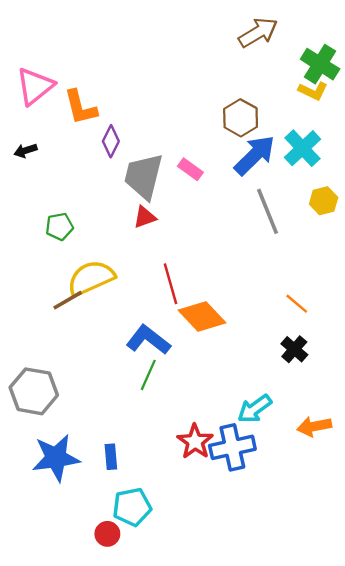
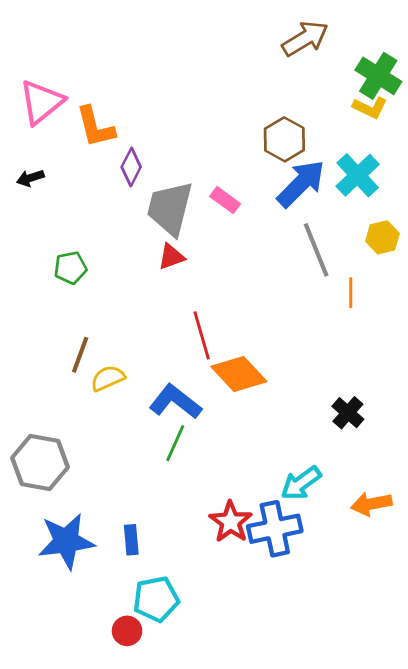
yellow semicircle: (91, 278) -> (108, 378), moved, size x0.6
brown line: (68, 300) -> (80, 355), turned -40
orange line: (297, 304) -> (351, 293), moved, turned 50

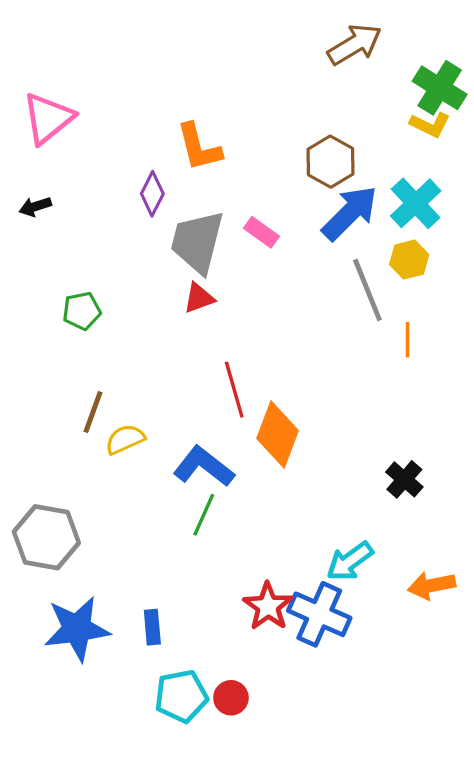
orange L-shape: (95, 127) -> (199, 147), moved
yellow hexagon: (382, 237) -> (409, 260), moved
orange diamond: (239, 374) -> (278, 435), turned 64
blue cross: (275, 529) -> (319, 614), turned 36
red circle: (127, 631) -> (231, 698), moved

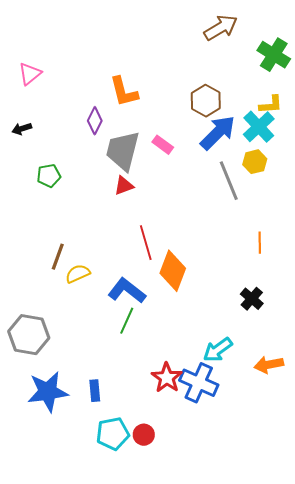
pink triangle: (48, 118) -> (30, 74), size x0.7
yellow L-shape: (430, 125) -> (271, 105), moved, turned -30
green pentagon: (82, 311) -> (49, 176), moved
orange line: (408, 340) -> (260, 243), moved

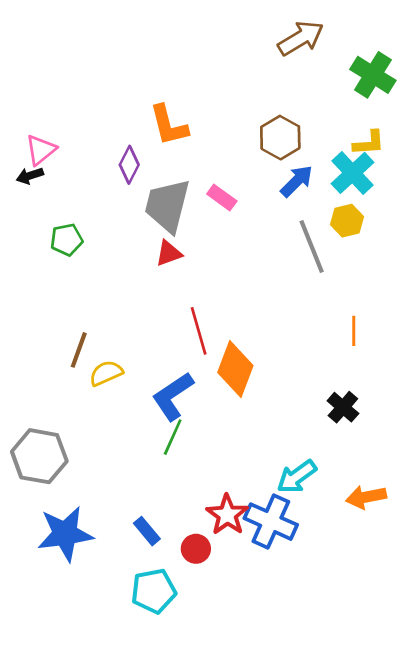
pink triangle: (30, 74) -> (41, 150), moved
blue arrow: (218, 133) -> (297, 181), size x0.7
blue L-shape: (127, 291) -> (173, 396), turned -72
blue rectangle: (95, 391) -> (147, 531), moved, turned -35
red circle: (144, 435) -> (196, 549), moved

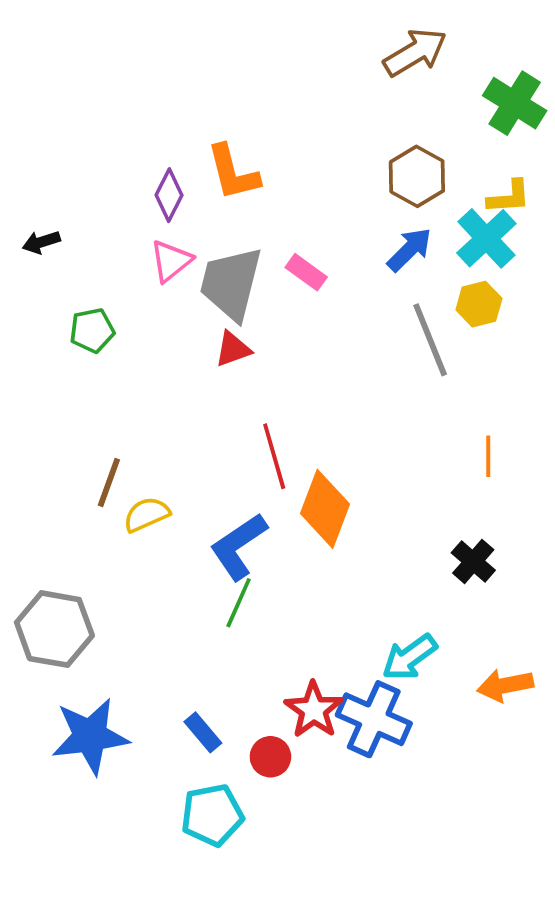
brown hexagon: (280, 138) -> (417, 176), moved
pink triangle: (41, 150) -> (171, 261), moved
purple diamond: (129, 165) -> (169, 195), moved

